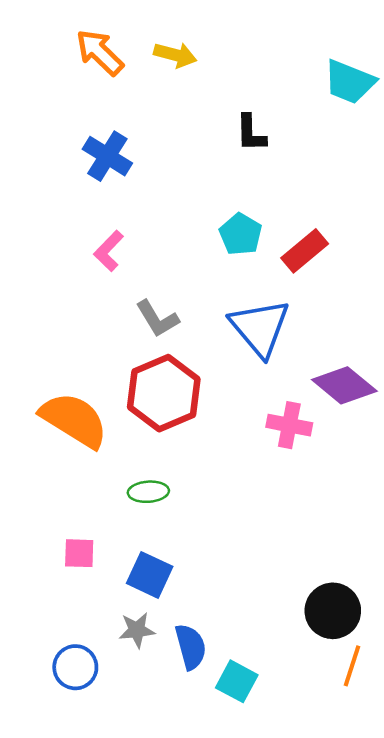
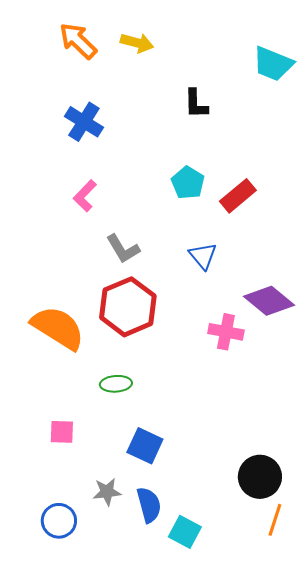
blue triangle: (260, 328) -> (203, 256), size x0.6
blue square: (150, 575) -> (145, 446), moved

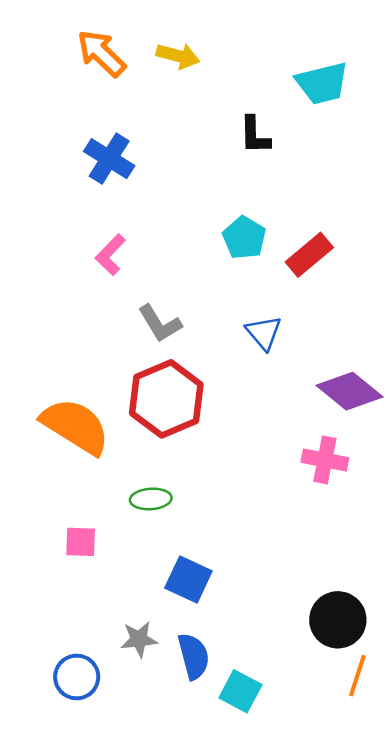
cyan trapezoid: (273, 64) -> (322, 83), moved, turned -36
pink cross: (226, 332) -> (325, 460), moved
pink square: (62, 432) -> (81, 542), moved

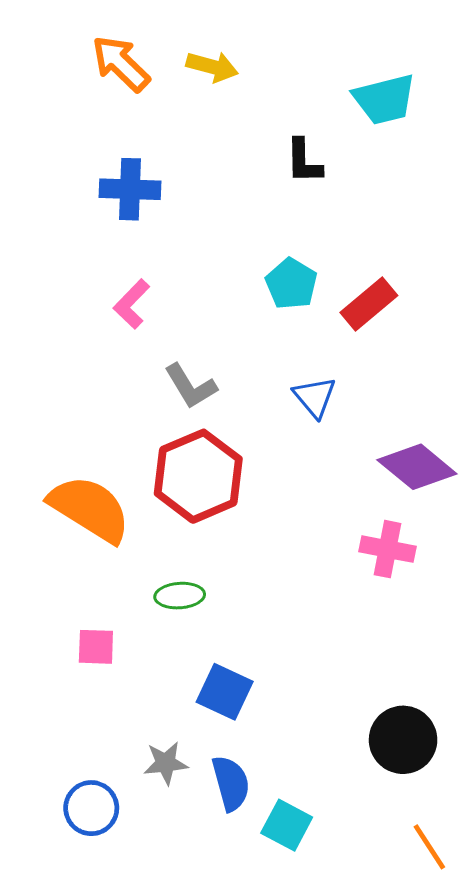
blue cross: (109, 159) -> (130, 189), turned -30
orange line: (357, 676) -> (429, 847), moved, turned -51

